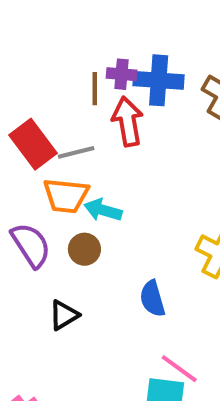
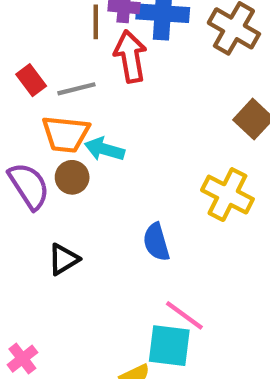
red rectangle: (33, 144) -> (31, 80), size x0.6
brown circle: (84, 249) -> (72, 177), moved

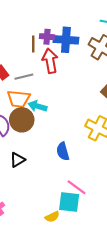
brown circle: (72, 177) -> (22, 120), size x1.5

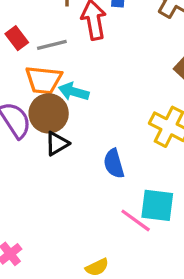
black triangle: (18, 160) -> (57, 144), moved
cyan square: (69, 202) -> (157, 205), moved

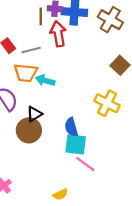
brown circle: (49, 113) -> (29, 130), moved
cyan square: (157, 205) -> (76, 144), moved

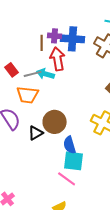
cyan arrow: (45, 80) -> (46, 74), moved
brown circle: (29, 130) -> (55, 122), moved
pink line: (85, 164) -> (67, 179), moved

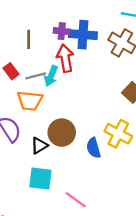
brown line: (42, 43) -> (29, 39), moved
cyan arrow: (46, 74) -> (51, 76), turned -84
blue semicircle: (70, 145) -> (94, 148), moved
cyan square: (74, 161) -> (40, 179), moved

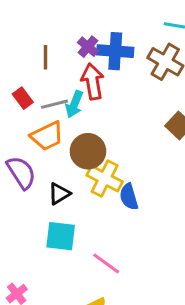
purple cross: (62, 31) -> (88, 47), turned 35
orange trapezoid: (30, 101) -> (47, 136), turned -32
brown circle: (62, 133) -> (88, 151), moved
yellow cross: (118, 134) -> (105, 178), moved

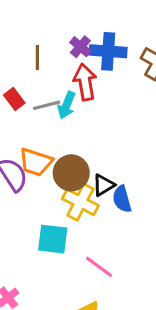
orange trapezoid: (47, 136) -> (36, 162), moved, turned 44
brown circle: (88, 151) -> (71, 173), moved
yellow cross: (105, 178) -> (80, 202), moved
black triangle: (59, 194) -> (104, 185), moved

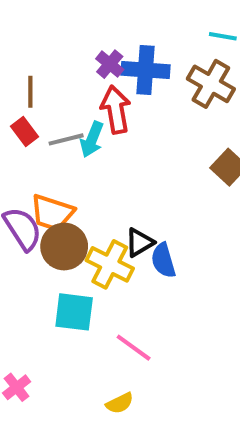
brown line: (37, 57) -> (30, 92), moved
brown circle: (71, 173) -> (64, 247), moved

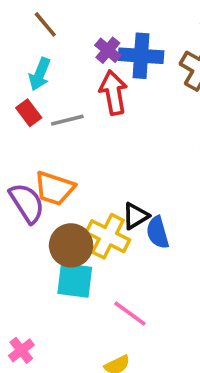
brown line: (30, 92) -> (45, 24), moved, turned -40
cyan arrow: (92, 139) -> (40, 74), moved
brown circle: (64, 247) -> (71, 245), moved

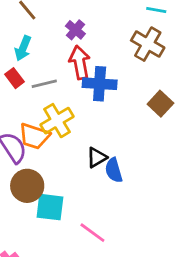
blue cross: (141, 56) -> (100, 84), moved
yellow cross: (108, 236) -> (57, 121), moved, turned 32
brown circle: (71, 245) -> (27, 186), moved

